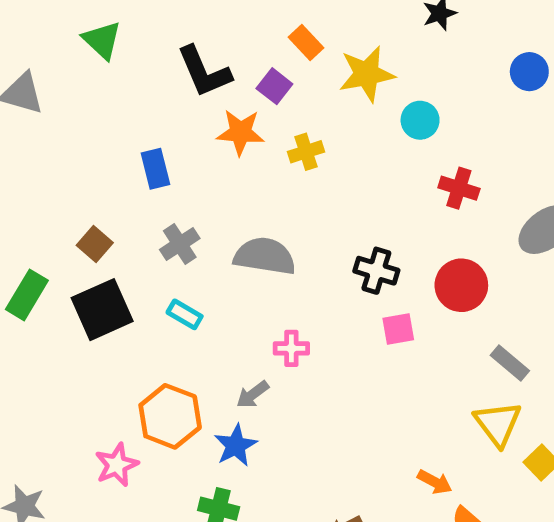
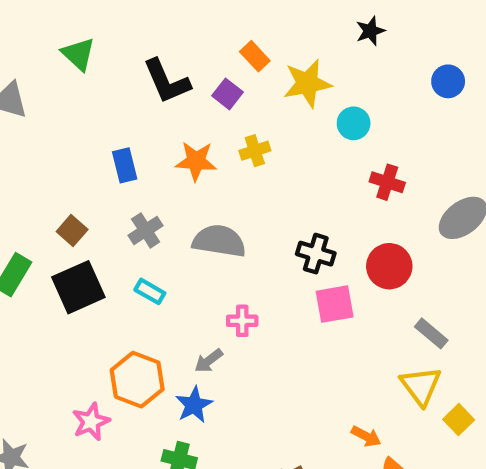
orange star: (240, 132) -> (196, 161), moved
pink square: (398, 329) -> (335, 304), size x1.4

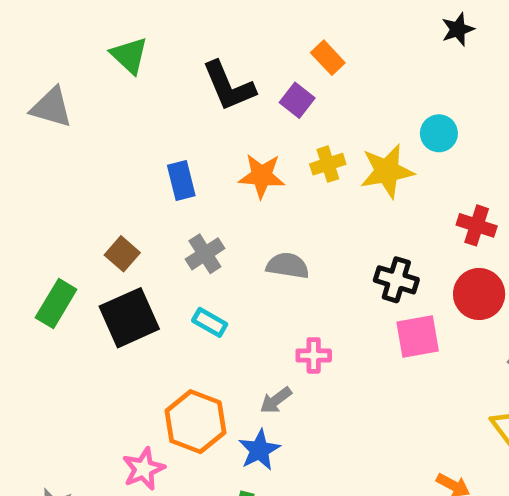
yellow star: (307, 83) -> (387, 171), moved
red cross: (387, 182) -> (477, 225), moved
gray semicircle: (219, 241) -> (288, 266), size x0.7

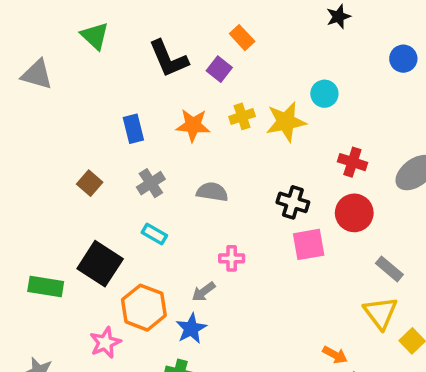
green rectangle: (56, 303) -> (46, 287), moved, turned 68
black square: (129, 318) -> (100, 264), moved, turned -33

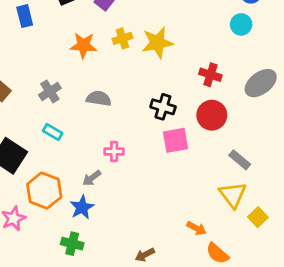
cyan circle: (324, 94) -> (241, 24), moved
blue rectangle: (133, 129) -> (25, 16), moved

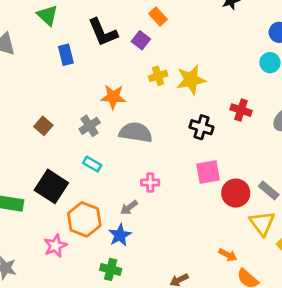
orange star: (83, 45) -> (113, 97), moved
gray semicircle: (99, 98) -> (136, 132), size x1.4
black cross: (163, 107) -> (202, 127), moved
red circle: (212, 115) -> (236, 193), moved

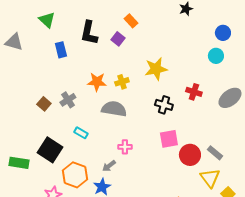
black L-shape: (103, 32) -> (89, 33), turned 35
yellow cross: (158, 76) -> (122, 82), moved
gray cross: (90, 126) -> (68, 100), moved

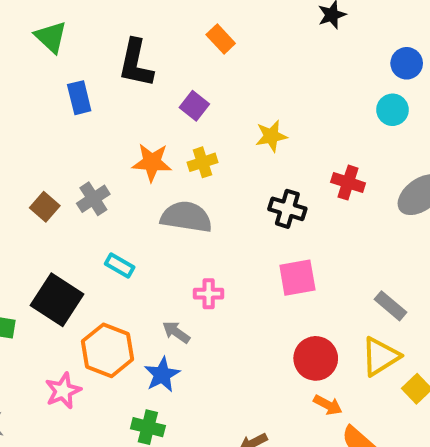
purple square: (118, 39) -> (194, 106), moved
yellow star: (156, 69) -> (271, 136), size x0.7
red circle: (190, 155) -> (316, 358), moved
gray arrow: (109, 166) -> (176, 332), turned 72
yellow triangle: (210, 178) -> (380, 356), turned 35

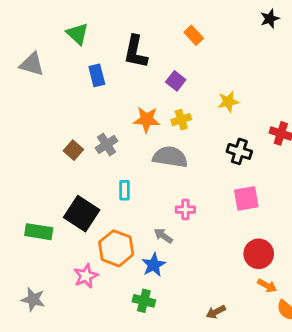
cyan rectangle: (120, 265) -> (125, 190), turned 60

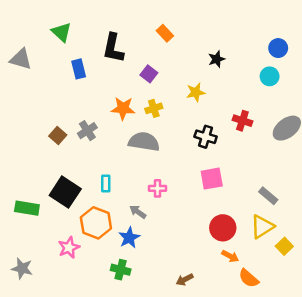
black star: (270, 19) -> (217, 59), moved
cyan rectangle: (125, 190) -> (106, 183), moved

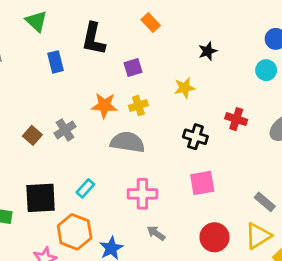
purple square: (149, 74) -> (133, 67), turned 35
cyan rectangle: (106, 183) -> (85, 188), turned 42
pink cross: (158, 188) -> (142, 194), size x1.5
black square: (65, 192) -> (41, 198), turned -36
gray arrow: (138, 212) -> (156, 233), moved

